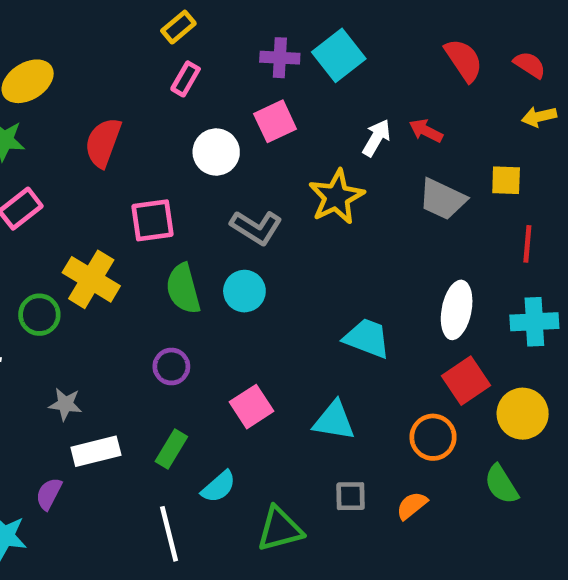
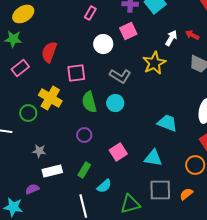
red semicircle: (103, 143) -> (49, 52), moved
purple semicircle: (49, 494) -> (32, 189), turned 40
gray square: (351, 496) -> (160, 190), size x1.6

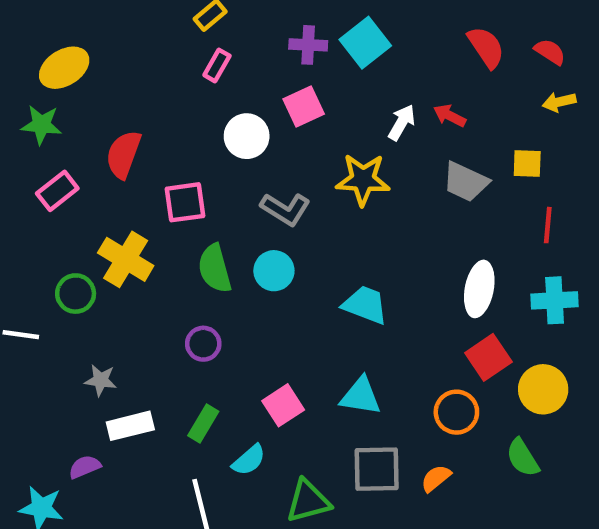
yellow star: (154, 63) -> (363, 179), turned 30
cyan trapezoid: (167, 123) -> (365, 305), moved
pink square: (118, 152) -> (283, 405), moved

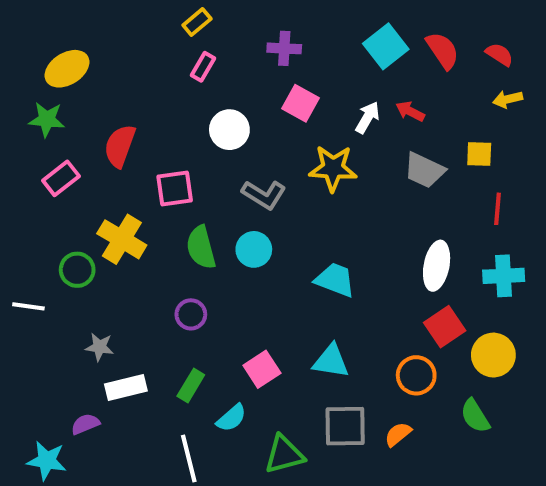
cyan square: (365, 43) -> (386, 46), moved
pink square: (304, 106) -> (300, 103), moved, turned -36

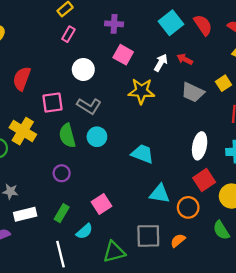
yellow square: (479, 154) -> (223, 83), turned -35
gray L-shape: (264, 195) -> (89, 106), moved
cyan triangle: (331, 361) -> (160, 194), moved

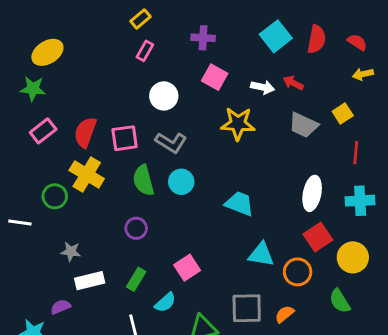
red semicircle: (203, 25) -> (316, 39), turned 45
white arrow: (161, 63) -> (263, 87), turned 72
red semicircle: (22, 79) -> (85, 132), moved

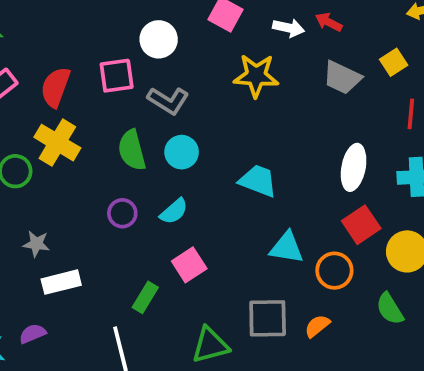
pink square: (125, 138) -> (117, 76), moved
green rectangle: (136, 279) -> (145, 297), moved
cyan semicircle: (165, 302) -> (174, 211), moved
purple semicircle: (61, 307) -> (33, 334), moved

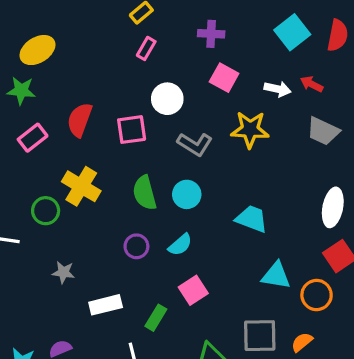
red semicircle: (55, 87) -> (80, 120), moved
gray L-shape: (168, 101) -> (195, 144), moved
white rectangle: (61, 282) -> (106, 305), moved

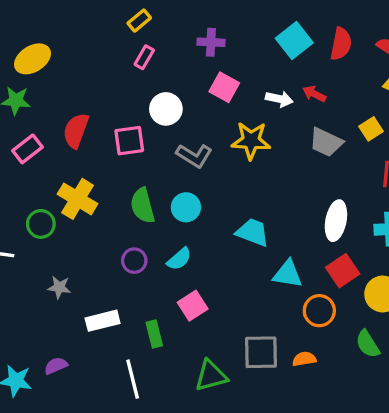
cyan triangle: (276, 276) -> (288, 274), moved
green rectangle: (156, 318) -> (154, 334), turned -45
orange semicircle: (302, 342) -> (304, 359), turned 30

